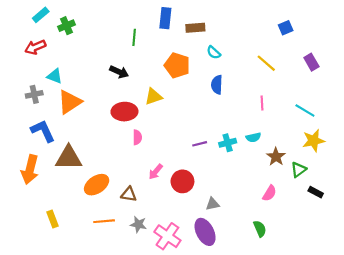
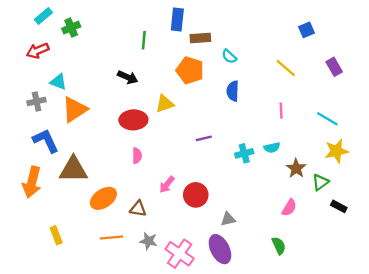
brown rectangle: (195, 28) -> (200, 38), moved
pink semicircle: (137, 137) -> (137, 156), moved
purple line: (200, 144) -> (204, 138), moved

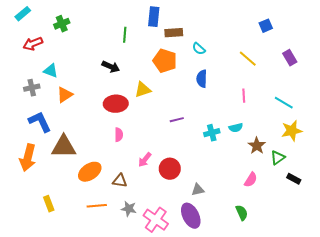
cyan rectangle: (43, 16) -> (23, 14), moved
orange triangle: (75, 110) -> (65, 95), size x0.7

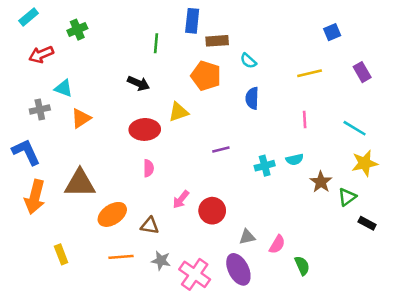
yellow line: (248, 59) -> (310, 73), turned -54
blue L-shape: (40, 122) -> (26, 152), moved
pink semicircle: (251, 180) -> (277, 244), moved

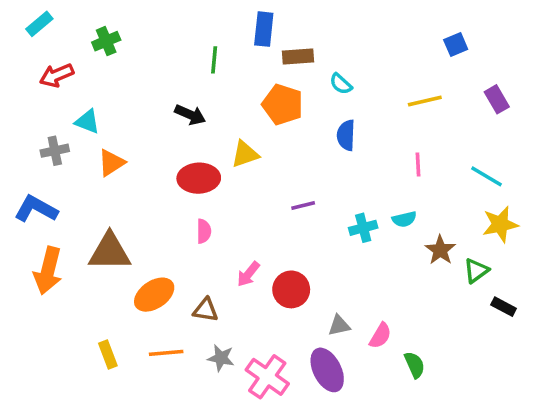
blue L-shape: (26, 152) -> (36, 209), turned -36
yellow rectangle: (61, 254) -> (108, 355), moved

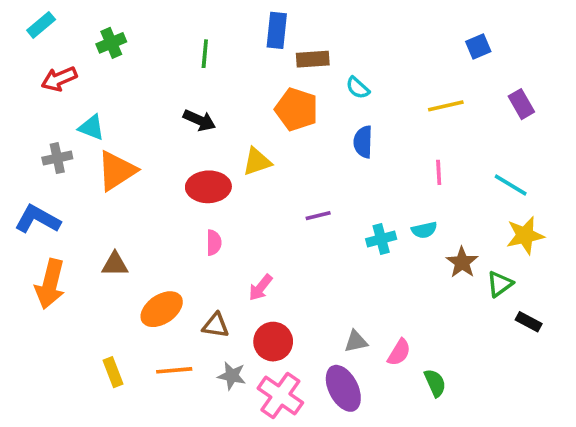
green line: (214, 60) -> (205, 54), moved
orange triangle: (111, 163) -> (117, 171), size x1.4
brown triangle: (110, 252) -> (115, 264), size x0.6
red circle: (291, 289) -> (273, 342), moved

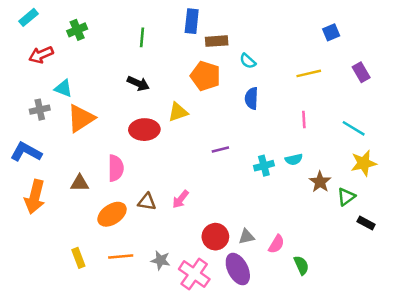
pink semicircle: (214, 243) -> (116, 168), moved, size x1.5
brown triangle: (216, 325) -> (147, 202), moved
red circle: (273, 342) -> (215, 237), moved

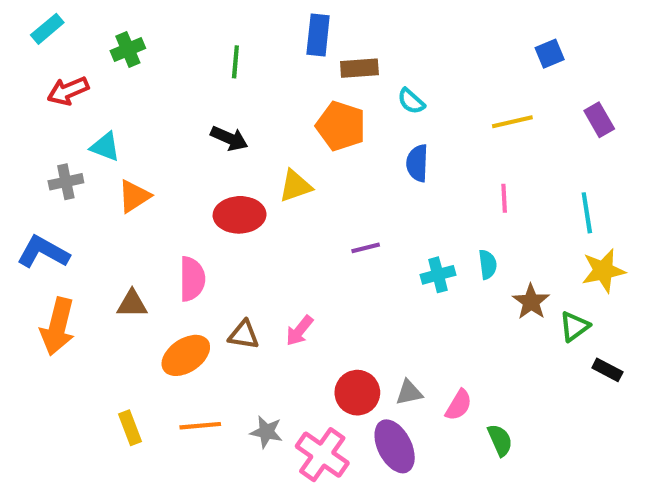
orange triangle: (81, 118) -> (134, 196), size x0.7
cyan line: (354, 128) -> (587, 213), turned 50
cyan semicircle: (294, 159) -> (488, 264), turned -84

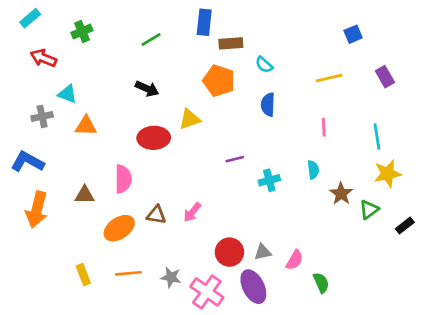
green line: (235, 62) -> (151, 39), turned 54
red arrow: (68, 91) -> (43, 58), turned 45
orange triangle: (134, 196) -> (86, 126), turned 35
cyan cross: (438, 275) -> (269, 180), moved
black rectangle: (607, 370) -> (405, 225), moved, turned -66

